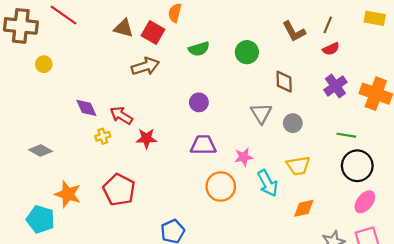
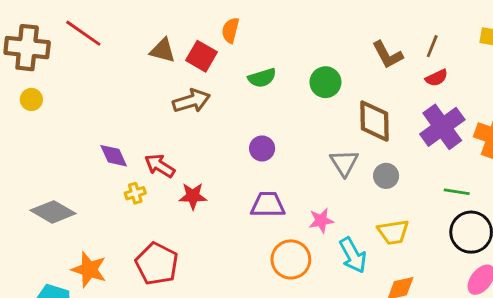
yellow circle: (44, 64) -> (31, 99), moved
brown diamond: (284, 82) -> (374, 121), size x1.4
purple cross: (335, 86) -> (442, 127), size x1.4
gray diamond: (40, 150) -> (53, 212), size x1.4

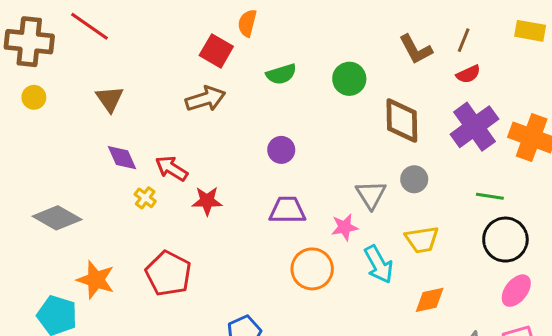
brown triangle: (163, 50) -> (110, 99), moved, turned 40
gray triangle: (344, 163) -> (371, 195), moved
yellow cross: (135, 193) -> (145, 198), turned -36

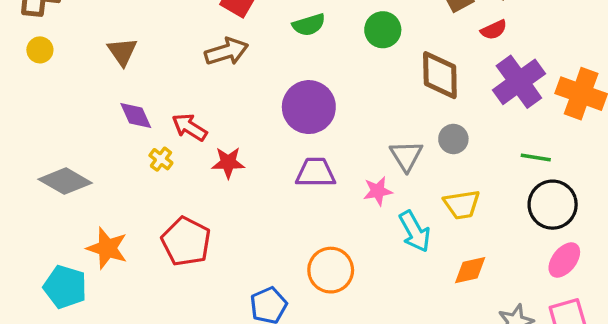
red semicircle: (468, 74) -> (494, 30), moved
purple circle: (281, 150) -> (309, 107), size x1.8
orange circle: (312, 269) -> (331, 270), moved

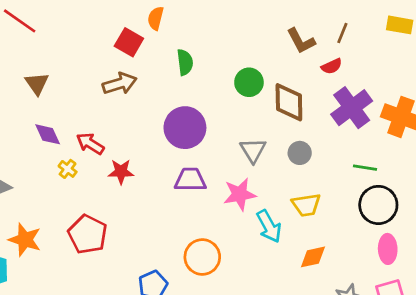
green semicircle: (309, 25) -> (185, 62), turned -80
green circle: (383, 30) -> (249, 82), moved
gray triangle: (406, 156) -> (253, 150), moved
pink star: (378, 191) -> (240, 194), size x1.4
pink ellipse: (564, 260) -> (388, 249), turned -40

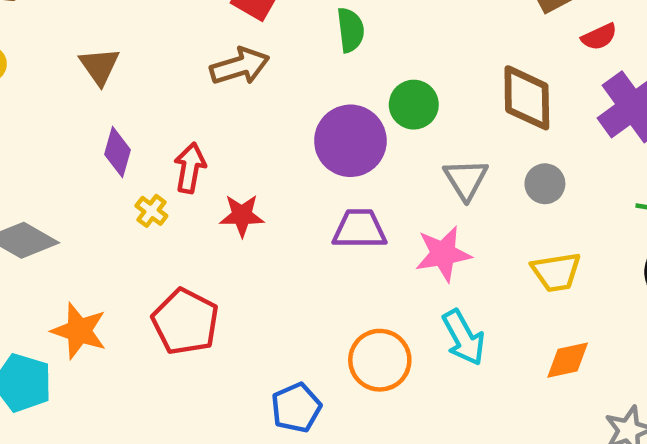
green circle: (249, 82) -> (414, 105), moved
purple diamond: (48, 134) -> (118, 152), turned 40
red arrow: (90, 144) -> (190, 168), turned 68
cyan arrow: (269, 226) -> (464, 338), moved

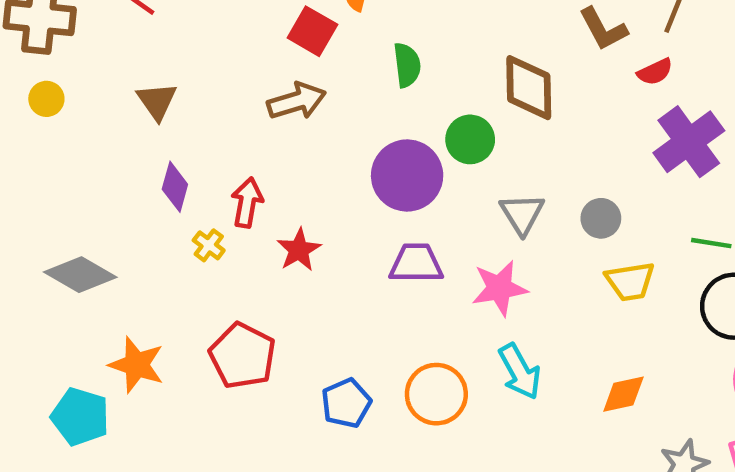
brown diamond: (527, 98) -> (529, 88), moved
red star: (242, 215) -> (299, 250), turned -30
yellow trapezoid: (556, 272) -> (630, 281), moved
blue pentagon: (296, 408) -> (346, 403), moved

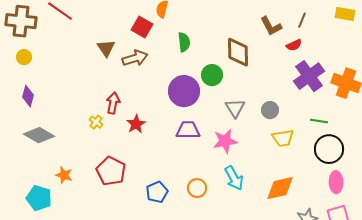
brown triangle: (157, 101) -> (106, 48), moved
purple diamond: (175, 187) -> (28, 96), moved
orange star: (137, 365) -> (64, 175), size x0.7
orange circle: (436, 394) -> (197, 188), size x0.7
orange diamond: (623, 394) -> (280, 188), size x1.4

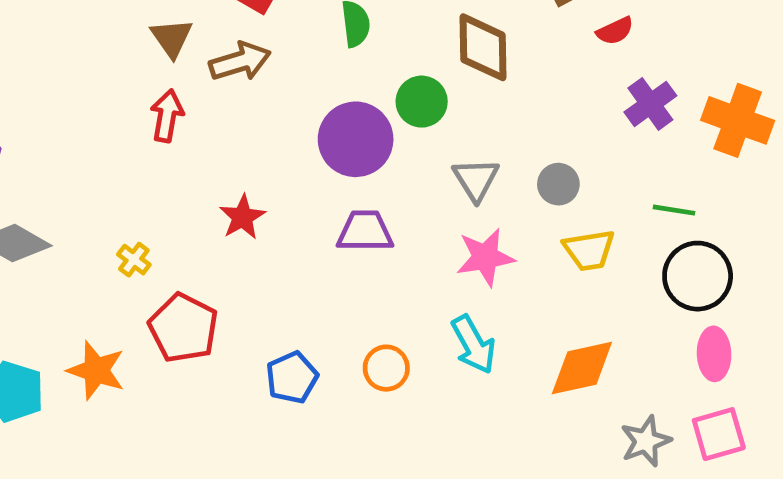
purple cross: (309, 76) -> (650, 104), size x0.7
red arrow: (113, 103) -> (167, 116), moved
yellow cross: (96, 122) -> (134, 260), moved
pink star: (225, 141) -> (485, 257), moved
orange star: (64, 175) -> (96, 370), moved, size x1.4

